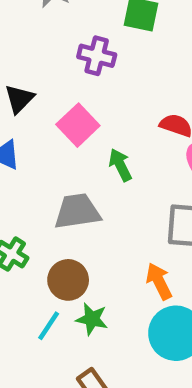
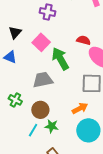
green arrow: (120, 165) -> (60, 59), size x1.6
orange arrow: (159, 281) -> (80, 108), turned 91

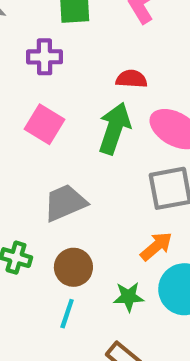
red semicircle: (84, 40) -> (131, 79), moved
green arrow: (60, 59) -> (114, 128), moved, turned 60
green star: (52, 126) -> (129, 297), moved

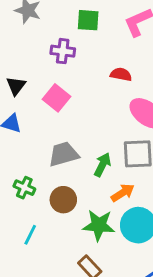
green arrow: (114, 128) -> (103, 165), moved, size x0.7
green star: (129, 297) -> (99, 225), size x1.5
cyan line: (67, 314) -> (30, 235), moved

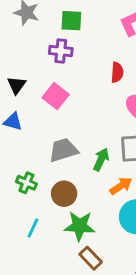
green square: (88, 20) -> (71, 21), moved
red semicircle: (121, 74) -> (117, 72), turned 84
green star: (99, 225) -> (80, 226), moved

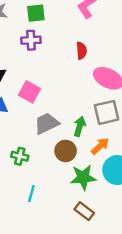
pink square: (56, 96) -> (29, 92), moved
brown circle: (64, 194) -> (66, 151), moved
green star: (80, 226) -> (83, 177), moved

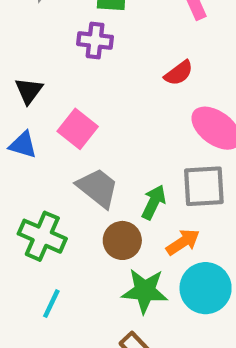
red semicircle: (81, 51) -> (179, 73), turned 49
gray trapezoid: (47, 123) -> (98, 188), turned 55
green cross: (20, 156) -> (42, 236), size x1.5

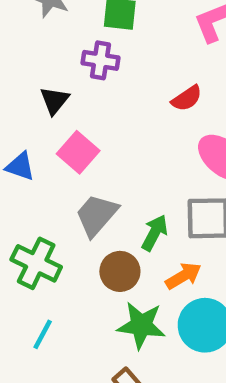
black triangle: (29, 91) -> (54, 100), moved
gray trapezoid: (98, 188) -> (97, 215), turned -90

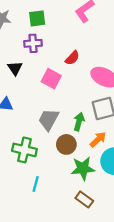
red semicircle: (187, 98) -> (72, 58), moved
pink square: (78, 152) -> (51, 79), moved

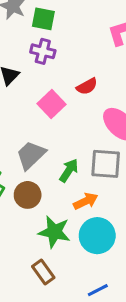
green square: (37, 18) -> (43, 19), moved
brown circle: (66, 144) -> (28, 195), moved

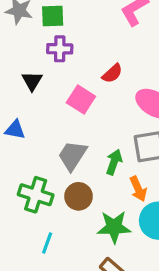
orange arrow: (86, 201) -> (138, 189), turned 105

